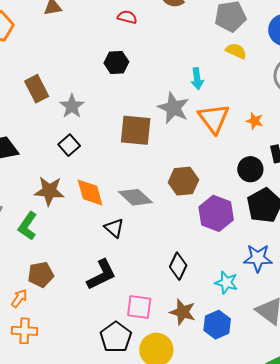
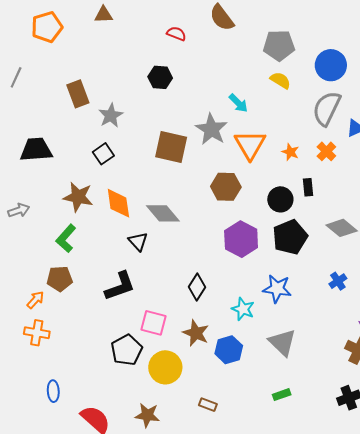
cyan arrow: (197, 79) -> (238, 103), turned -45
brown hexagon: (183, 181) -> (226, 187), moved
green L-shape: (28, 226) -> (66, 238), moved

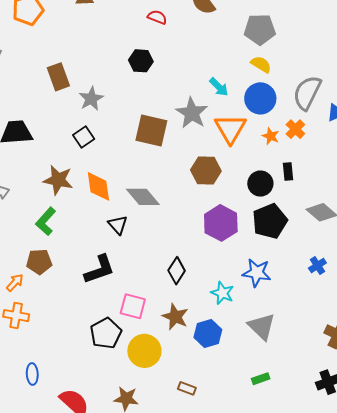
blue circle: (331, 65) -> (260, 98), moved
orange cross: (326, 151) -> (295, 129), moved

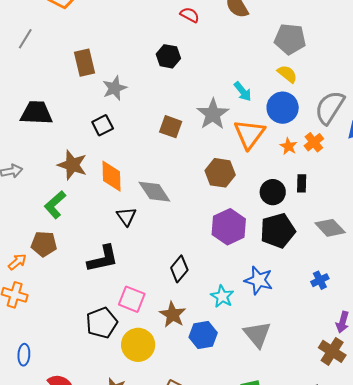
brown square: (151, 130) -> (171, 127), size x0.7

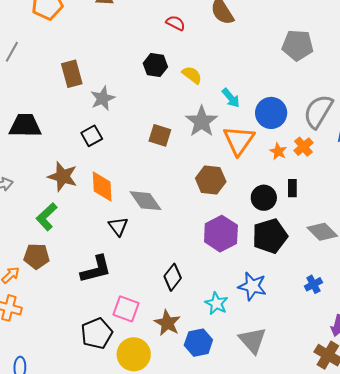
gray pentagon: (290, 39) -> (298, 45), moved
yellow semicircle: (287, 74) -> (192, 75), moved

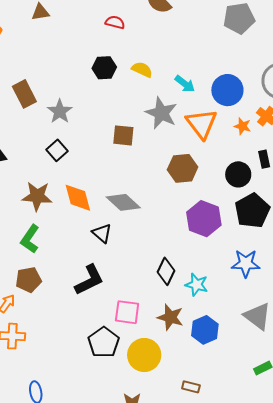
cyan star: (216, 303) -> (197, 285), moved

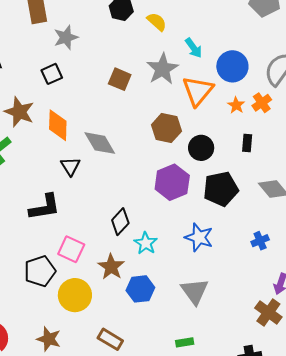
black circle: (238, 174) -> (201, 148), moved
brown rectangle: (191, 387) -> (110, 339), size x1.4

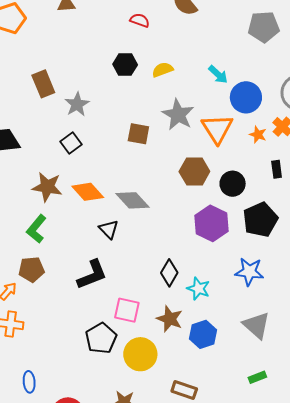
yellow semicircle: (157, 22) -> (163, 70), turned -50
cyan arrow: (194, 48) -> (218, 74), moved
orange diamond: (58, 125) -> (88, 192), turned -32

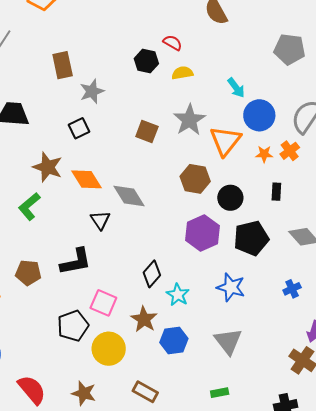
red semicircle: (140, 20) -> (173, 43), moved
orange star: (258, 135) -> (264, 154), turned -30
brown pentagon: (31, 269) -> (28, 273), moved

